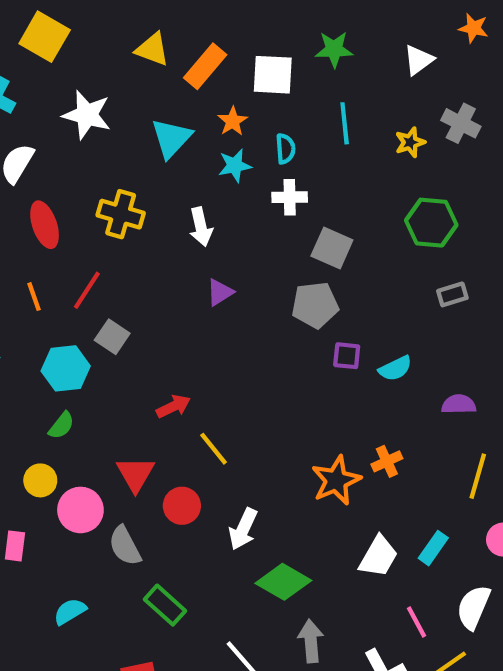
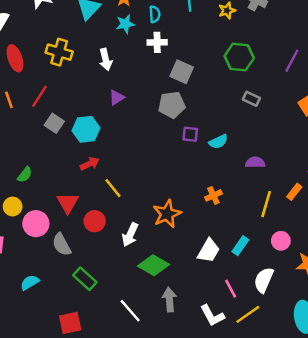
gray rectangle: (452, 294) -> (251, 99), turned 42
cyan hexagon: (66, 368) -> (86, 129), moved
orange star: (336, 480) -> (167, 214), moved

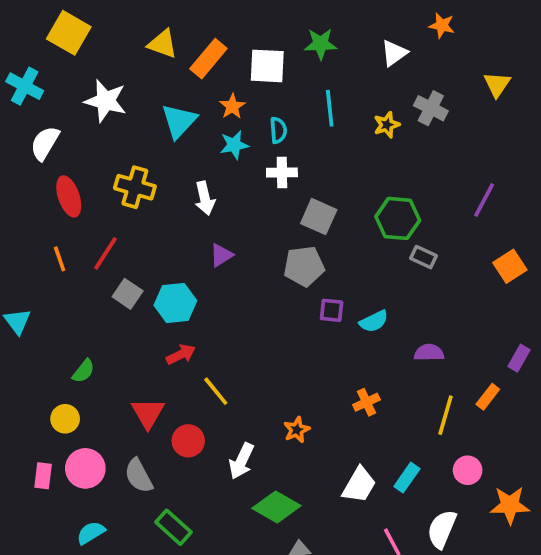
green hexagon: (239, 57) -> (398, 218), moved
orange star: (167, 214) -> (297, 430), size x0.6
pink circle: (36, 224) -> (85, 468), moved

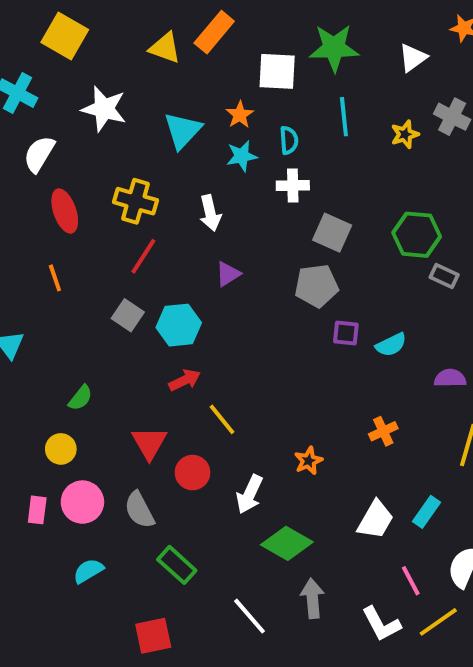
green star: (321, 44) -> (334, 48), size x1.4
orange rectangle: (208, 59) -> (214, 32), moved
red line: (106, 253) -> (143, 256), moved

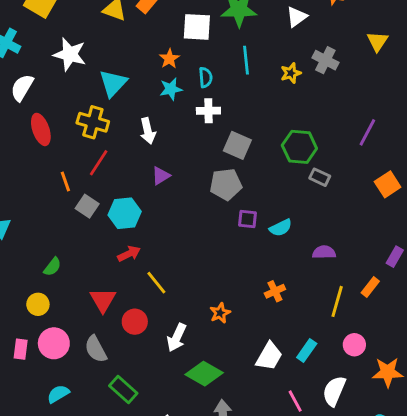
cyan triangle: (183, 130) -> (113, 83), moved
orange line: (55, 278) -> (65, 181), moved

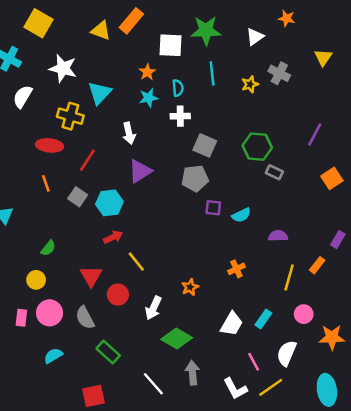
yellow cross: (93, 122) -> (70, 116), moved
red ellipse: (41, 129) -> (50, 145), moved, turned -65
purple triangle: (161, 176) -> (140, 171), size x1.5
orange line: (65, 181) -> (46, 183), moved

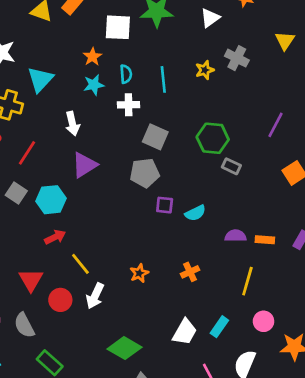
cyan line: (212, 73) -> (163, 79), moved
orange rectangle: (317, 265) -> (265, 240), moved, turned 56
orange star: (190, 287) -> (139, 273), moved
white arrow: (153, 308) -> (95, 296), moved

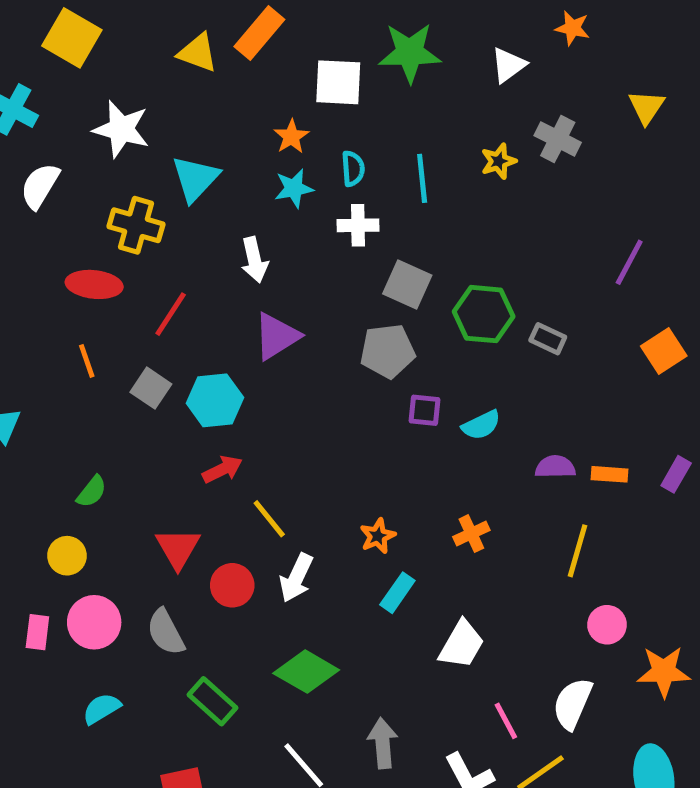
green hexagon: (213, 138) -> (484, 314), moved
cyan rectangle: (219, 327) -> (397, 593), moved
green diamond: (125, 348) -> (306, 672), moved

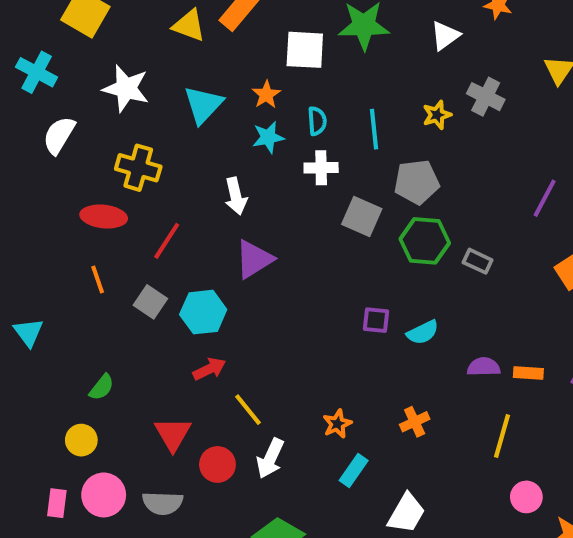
cyan triangle: (195, 178) -> (203, 105), moved
gray pentagon: (388, 351) -> (417, 182), moved
gray semicircle: (166, 632) -> (163, 503), turned -60

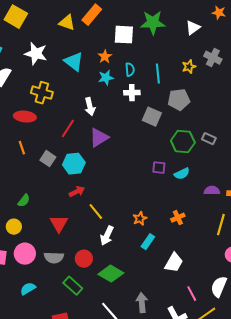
cyan triangle: (203, 105) -> (74, 62), turned -35
red line: (167, 241) -> (68, 129), moved
green hexagon: (425, 241) -> (183, 142), moved
red circle: (217, 464) -> (84, 259), moved

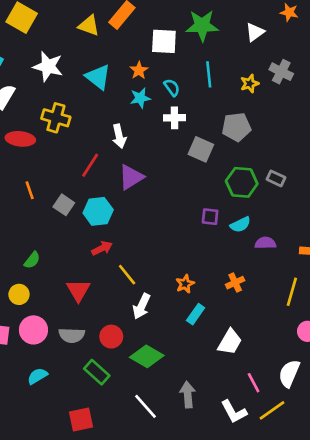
cyan semicircle: (130, 70) -> (172, 87), turned -32
cyan line: (158, 74) -> (209, 74), moved
red ellipse: (25, 117) -> (20, 139), moved
purple semicircle: (212, 191) -> (265, 243), moved

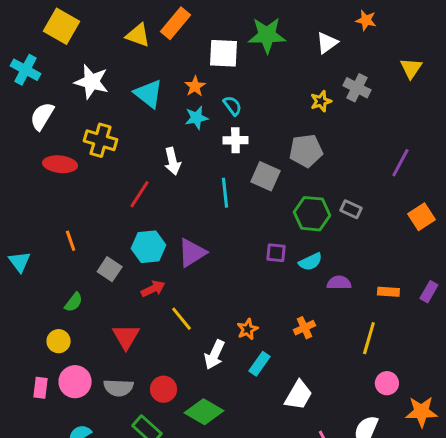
cyan line: (209, 74) -> (225, 193), moved
purple triangle: (131, 177) -> (192, 253), moved
orange line: (30, 190) -> (71, 241), moved
gray square: (64, 205) -> (110, 269), moved
white arrow: (142, 306) -> (214, 355), moved

